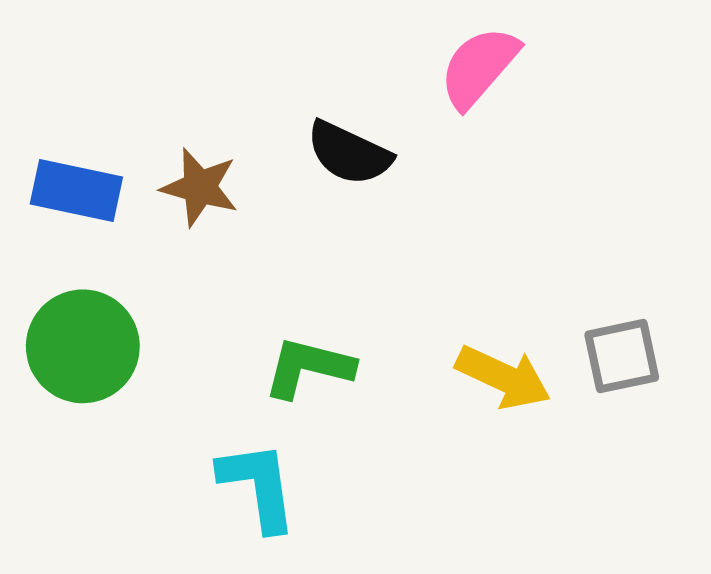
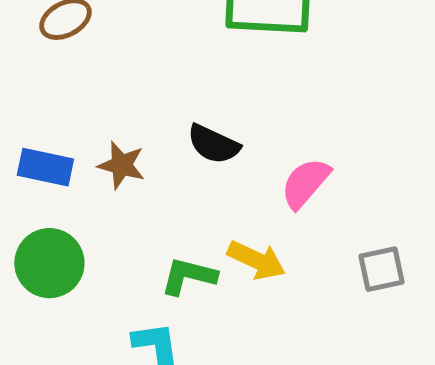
pink semicircle: (479, 67) -> (305, 183), moved
yellow arrow: (503, 377) -> (256, 260), moved

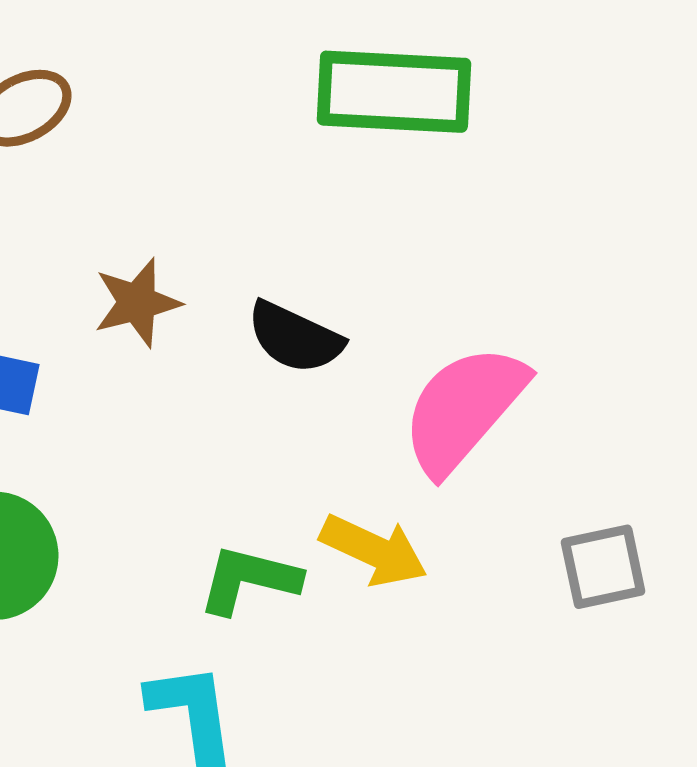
brown star: (121, 165) -> (137, 303), moved, turned -30
pink semicircle: (305, 183) -> (464, 409), size x1.4

